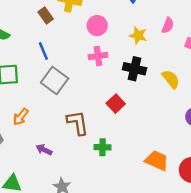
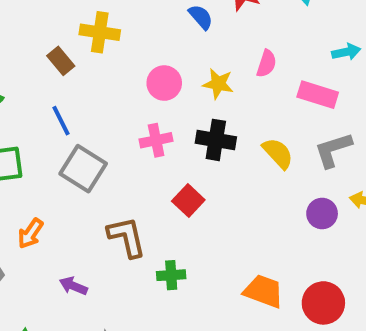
pink circle: (97, 26) -> (164, 83), moved
pink cross: (98, 56) -> (156, 140), moved

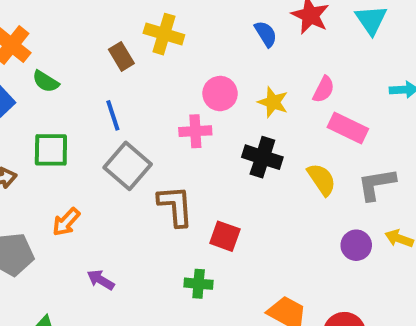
pink rectangle: (318, 95) -> (348, 128), moved
pink cross: (156, 140) -> (195, 131), moved
red square: (188, 200) -> (225, 236), moved, turned -32
brown L-shape: (127, 237) -> (175, 206), moved

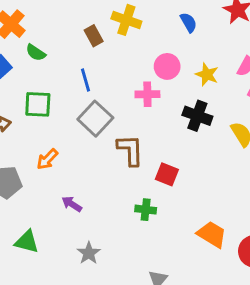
blue semicircle: (266, 34) -> (188, 22), moved

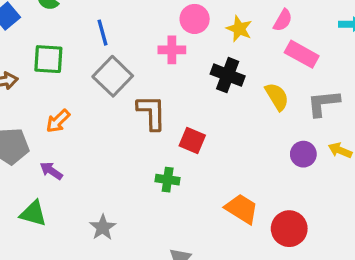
purple arrow: (72, 204) -> (51, 171), moved

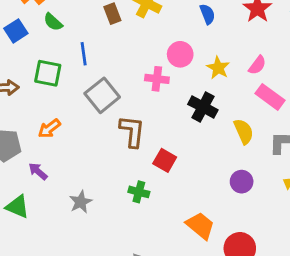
blue line: (103, 33) -> (84, 54), moved
purple circle: (303, 154) -> (242, 182), moved
gray star: (103, 227) -> (81, 202), moved

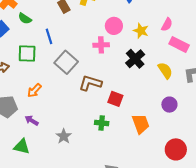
black cross: (203, 107) -> (135, 59), turned 30
brown L-shape: (132, 131) -> (90, 83), turned -70
orange trapezoid: (200, 226) -> (141, 124), moved, turned 40

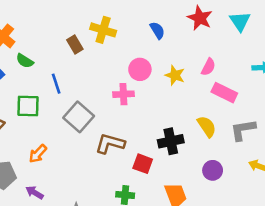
black cross: (135, 59) -> (171, 141), moved, turned 30

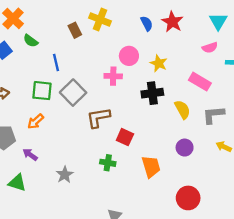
red star: (200, 18) -> (172, 22), moved
pink semicircle: (208, 67) -> (210, 48), moved, turned 40
green square: (28, 106) -> (42, 91), moved
black cross: (171, 141) -> (152, 93), moved
brown L-shape: (110, 144) -> (98, 118), turned -30

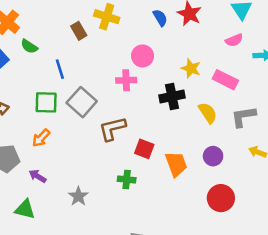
yellow star: (159, 63) -> (191, 68), moved
orange trapezoid: (151, 167) -> (176, 164), moved
red circle: (188, 198) -> (221, 198), moved

